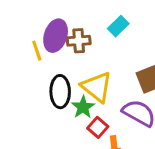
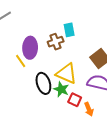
cyan rectangle: (118, 26) -> (69, 30), turned -40
brown cross: (79, 41) -> (56, 42), moved

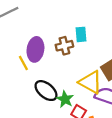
yellow triangle: (66, 74) -> (90, 82), moved
black ellipse: (43, 83) -> (46, 91), turned -40

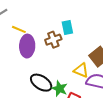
yellow line: (23, 63) -> (19, 29), moved, turned -32
yellow triangle: (90, 82) -> (81, 70), size x0.7

